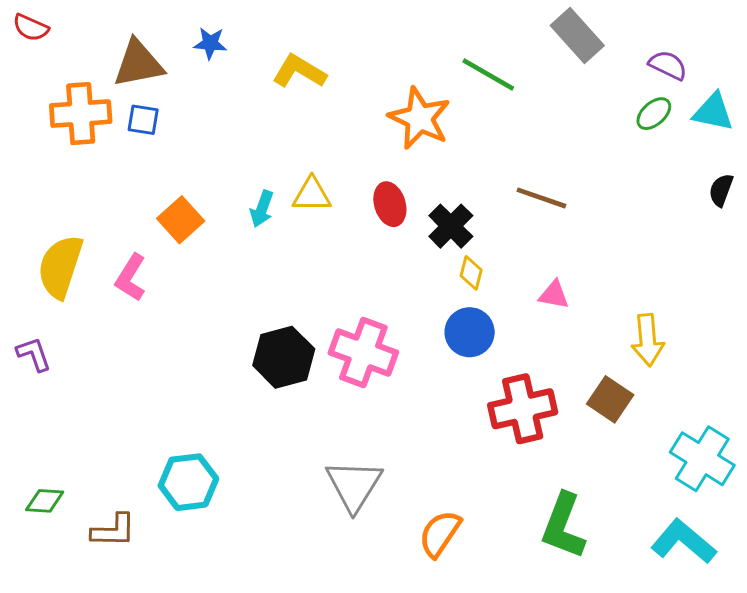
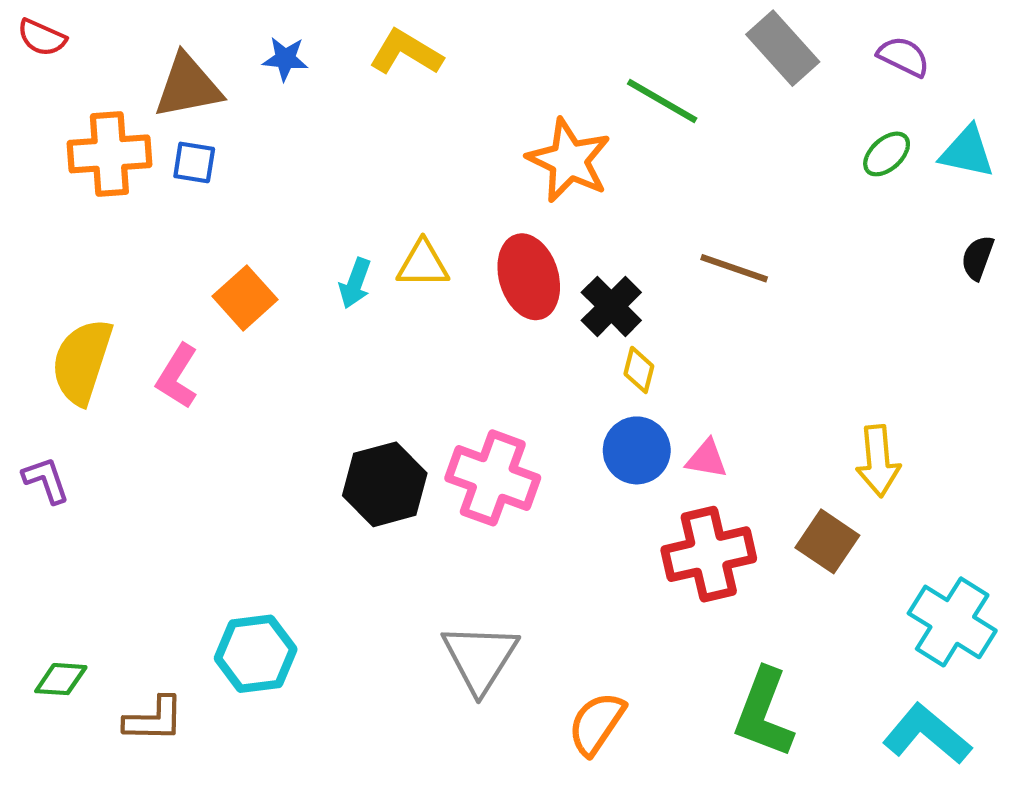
purple semicircle: (668, 65) -> (904, 57), moved
yellow L-shape: (299, 71) -> (406, 52), moved
red ellipse: (390, 204) -> (529, 277), size x1.4
pink triangle: (554, 295) -> (707, 459), moved

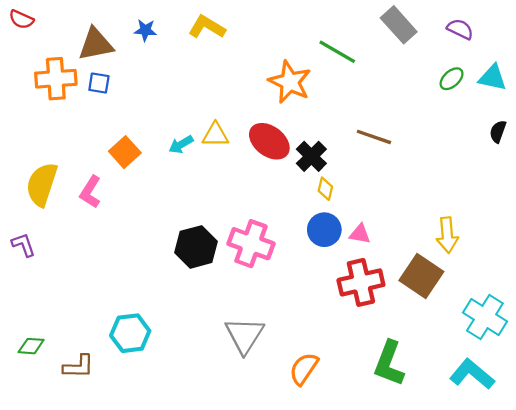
red ellipse: (529, 277) -> (269, 141), turned -36
cyan arrow: (355, 283) -> (181, 144), turned 40
brown square: (827, 541) -> (421, 276), size x1.4

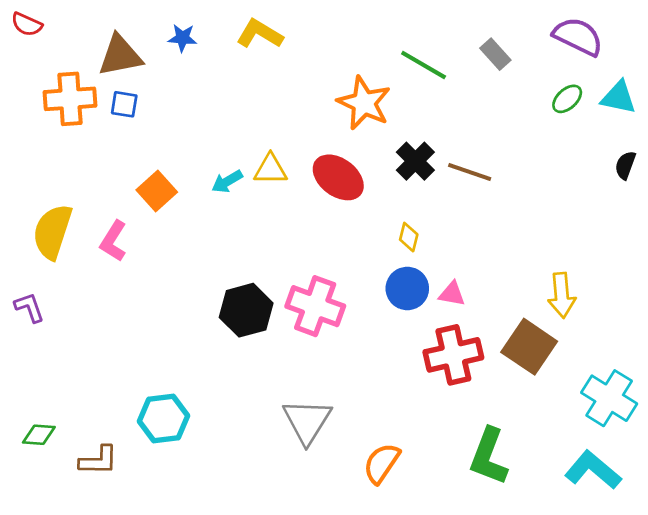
gray rectangle: (399, 25) -> (495, 54), moved, size x0.7
purple semicircle: (460, 29) -> (578, 37), size x1.5
black cross: (311, 156) -> (415, 161), moved

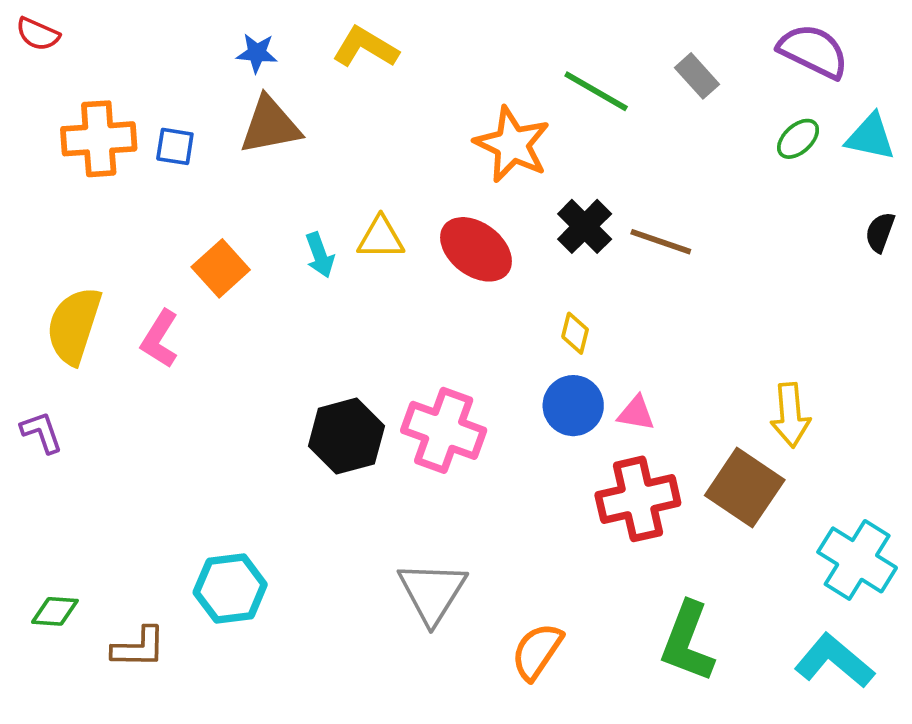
brown triangle: (120, 56) -> (270, 125), moved
cyan arrow: (227, 181) -> (320, 255), turned -80

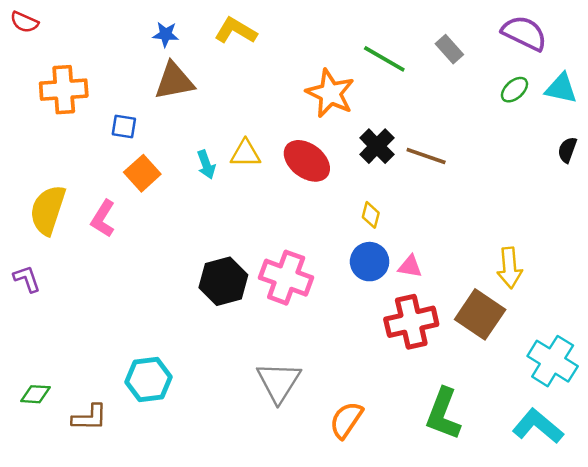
blue square: (175, 146) -> (124, 126), moved

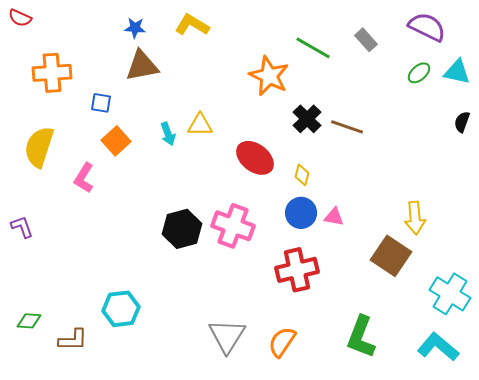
red ellipse: (307, 161) -> (255, 158), moved
yellow semicircle: (48, 210) -> (39, 147), moved
red cross: (411, 322) -> (297, 270), moved
gray triangle: (279, 382) -> (227, 336), moved

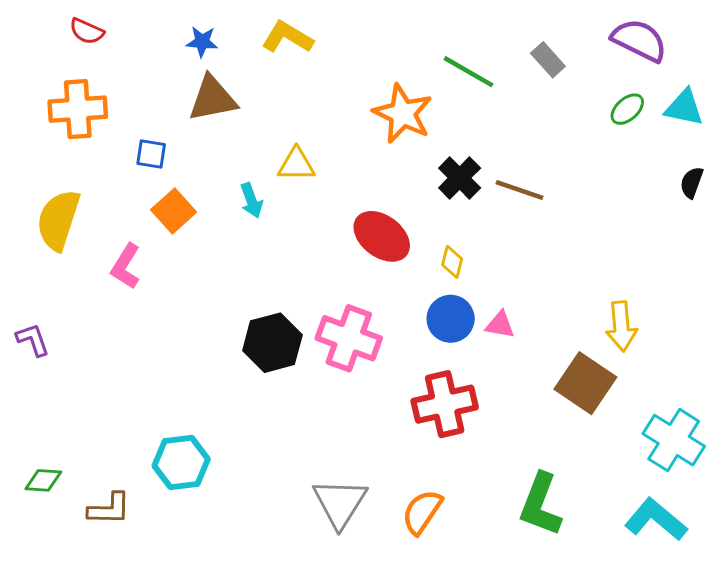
red semicircle: (20, 18) -> (87, 31), moved
yellow triangle: (200, 125) -> (296, 165), moved

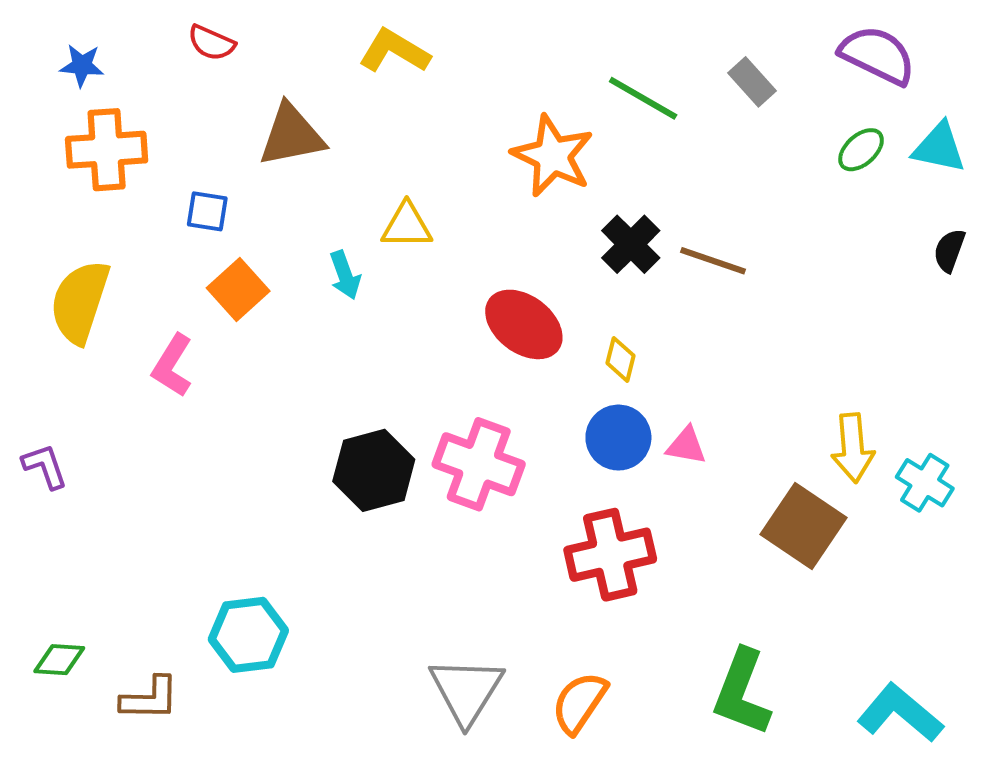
red semicircle: (87, 31) -> (211, 43), moved
blue star: (202, 42) -> (82, 65), moved
cyan cross: (674, 440) -> (925, 483), moved, size x0.7

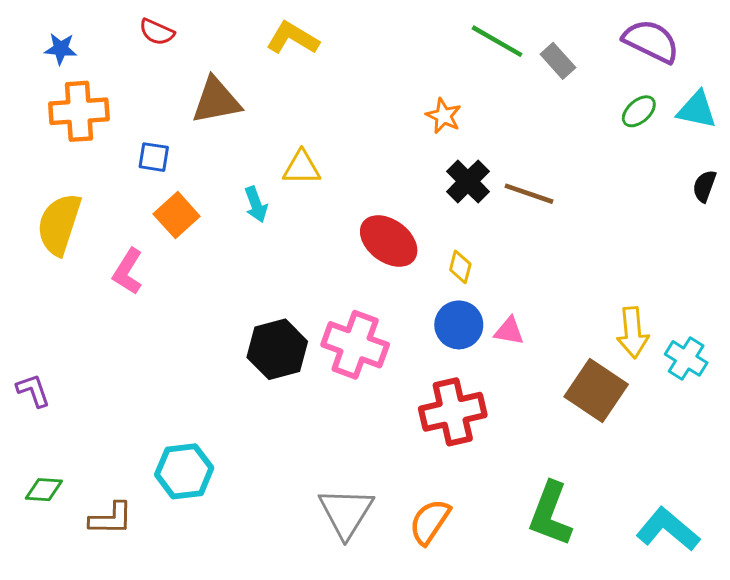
green line: (643, 98) -> (497, 41), moved
orange star: (553, 156) -> (444, 116), moved, size x0.6
purple L-shape: (45, 466) -> (33, 390), moved

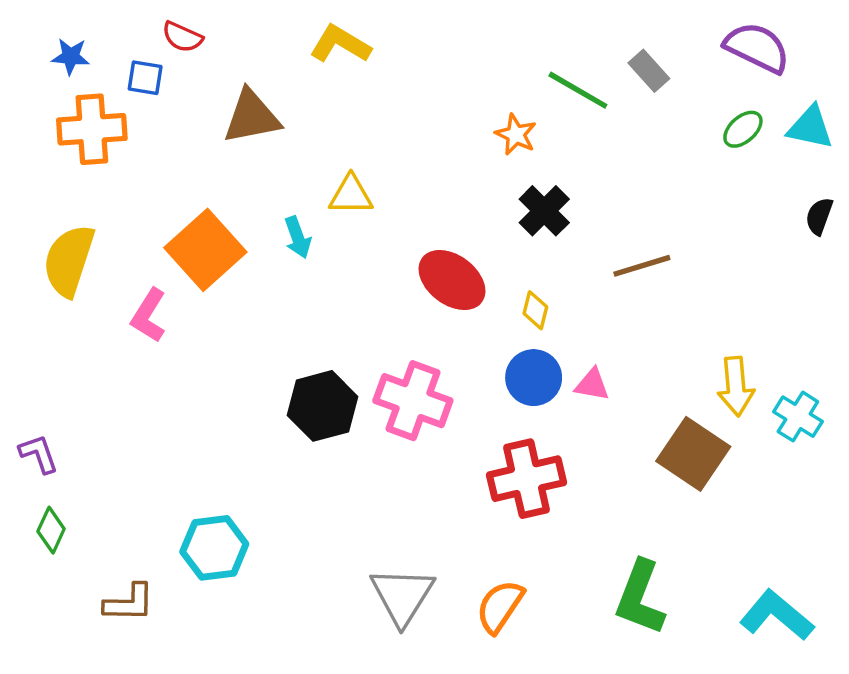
green line: (497, 41) -> (578, 90), moved
blue square: (154, 157) -> (145, 78), moved
brown line: (529, 194) -> (642, 266), moved, turned -36
orange square: (177, 215) -> (205, 250), size x1.5
green diamond: (44, 490) -> (51, 530), moved, turned -69

